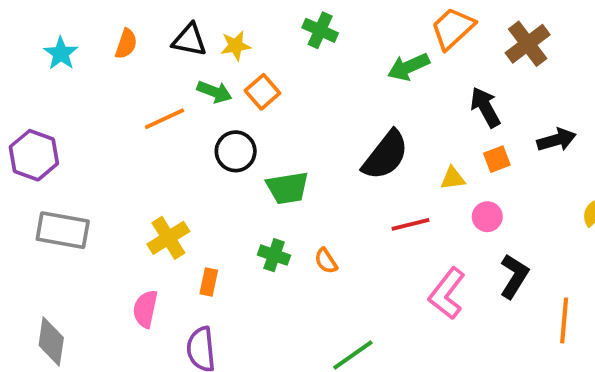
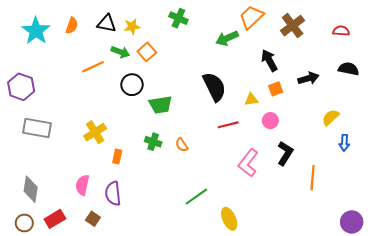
cyan star: (61, 53) -> (36, 31), size x1.5
black semicircle: (385, 155) -> (214, 87), turned -64
pink semicircle: (145, 309) -> (82, 185), moved

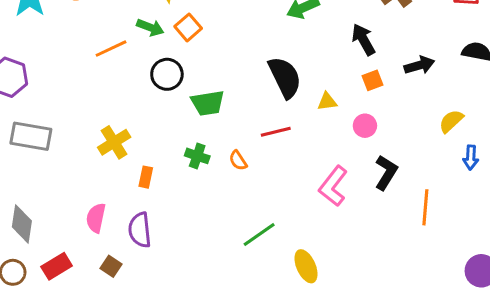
yellow triangle: (251, 99) -> (327, 102), moved
red line: (228, 125) -> (276, 132), moved

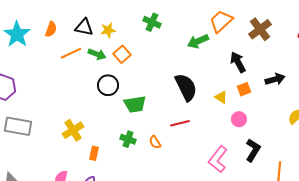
orange line: (111, 49) -> (71, 53), moved
yellow triangle: (327, 102) -> (221, 97), moved, turned 40

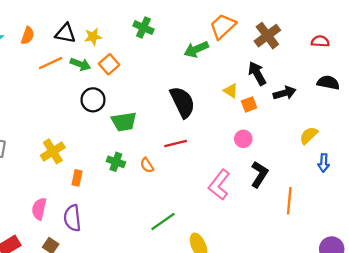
black arrow: (238, 62) -> (257, 73), moved
yellow triangle: (221, 97) -> (231, 91), moved

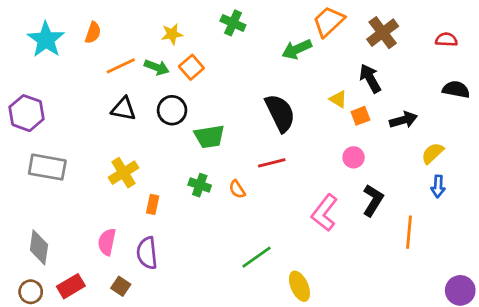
black triangle: (65, 33) -> (124, 109), moved
black arrow: (285, 93) -> (403, 120), moved
blue arrow: (324, 163) -> (438, 186), moved

